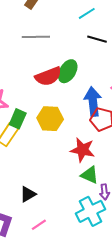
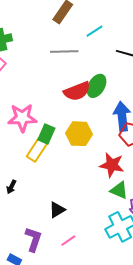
cyan line: (87, 13) -> (95, 31), moved

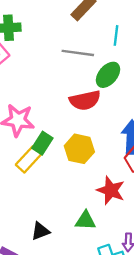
cyan line: (95, 31) -> (116, 35), turned -60
green ellipse: (97, 86) -> (108, 75), moved
green triangle: (119, 190) -> (85, 221), moved, turned -30

